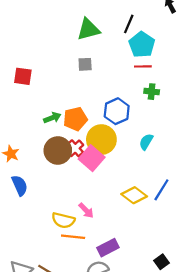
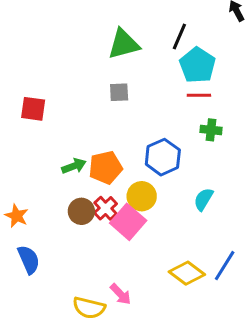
yellow circle: (101, 140) -> (142, 196), size x0.7
brown circle: (58, 150) -> (81, 211), size x0.7

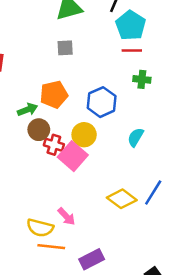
orange pentagon: (105, 168) -> (54, 94), moved
red cross: (105, 208) -> (54, 145), turned -30
brown circle: (81, 211) -> (39, 130), moved

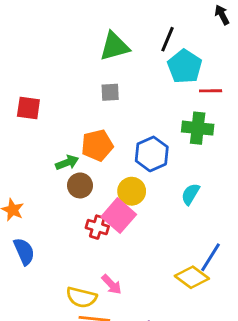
red line: (132, 50) -> (211, 91), moved
green cross: (142, 79) -> (198, 128), size x1.5
red cross: (54, 145) -> (97, 227), moved
yellow diamond: (122, 199) -> (192, 277), moved

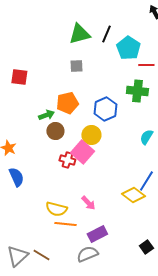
black line: (168, 39) -> (106, 34), moved
cyan semicircle: (190, 194) -> (146, 137), moved
pink arrow: (112, 284) -> (88, 203), moved

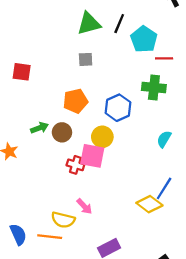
green arrow: (46, 115) -> (40, 128), moved
pink square: (82, 152) -> (92, 156), turned -30
blue semicircle: (16, 177) -> (18, 234), moved
pink arrow: (88, 203) -> (84, 206), moved
orange line: (65, 224) -> (50, 237), moved

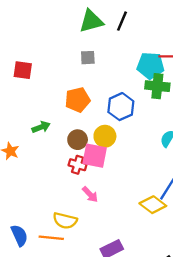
cyan pentagon: (144, 39) -> (150, 66), moved, turned -30
brown circle: (62, 132) -> (78, 140), moved
pink arrow: (84, 206) -> (90, 194), moved

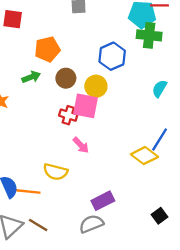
orange pentagon: (78, 100) -> (47, 49), moved
brown circle: (78, 140) -> (66, 78), moved
orange line: (51, 238) -> (28, 191), moved

